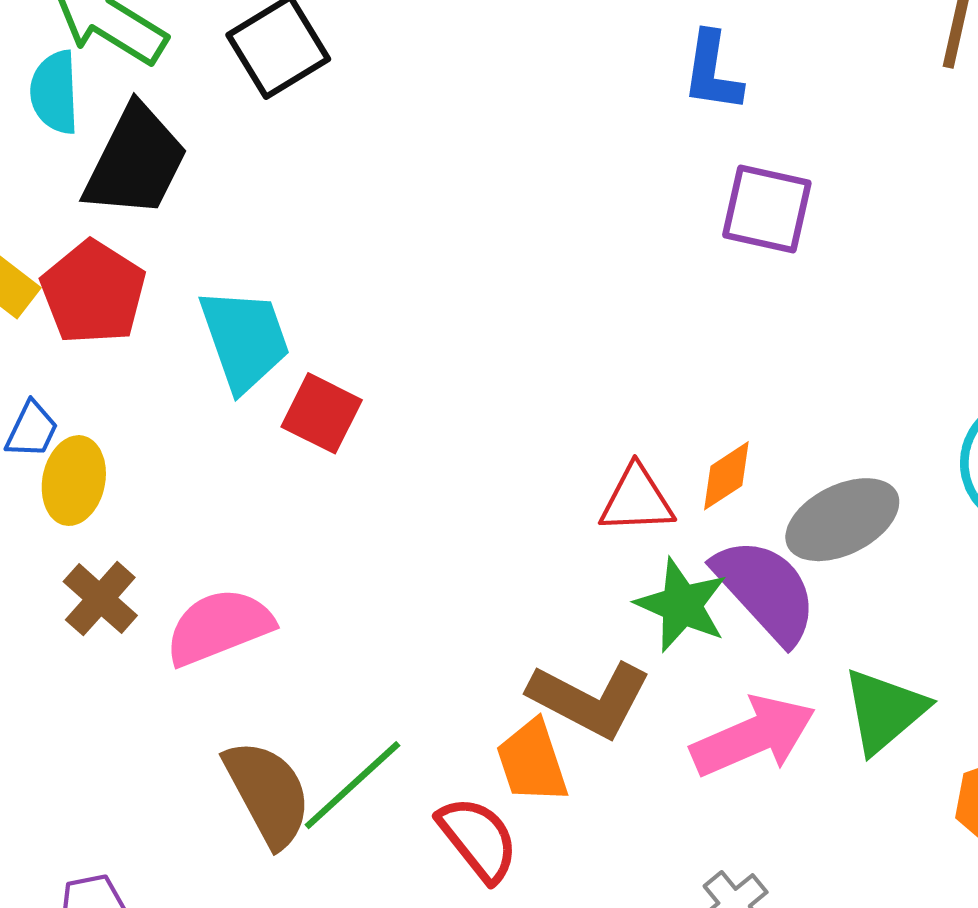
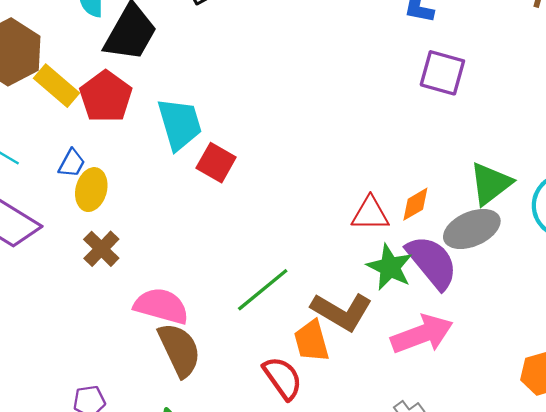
pink semicircle: (219, 627) -> (161, 306), moved, turned 34
green triangle: (884, 711) -> (491, 184), moved
green line: (352, 785) -> (263, 290), moved

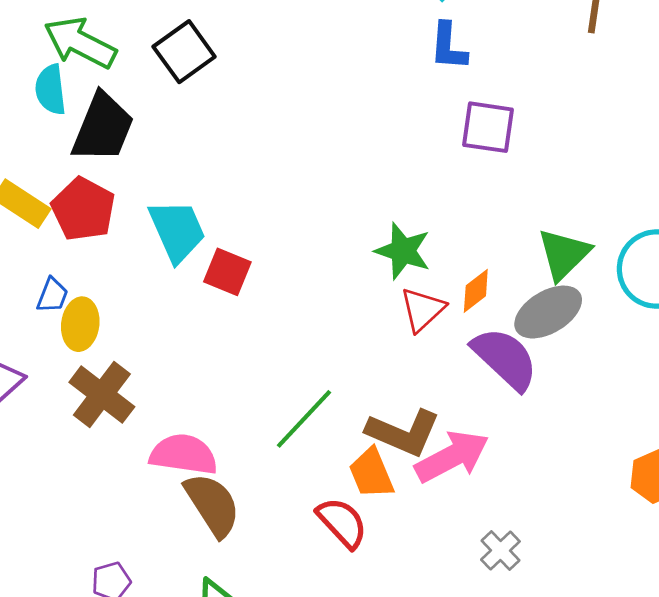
red triangle: (370, 214) -> (422, 309), turned -36
brown cross: (101, 249) -> (102, 394), size x1.4
green star: (390, 267) -> (403, 251), moved
pink arrow: (422, 334) -> (452, 457), moved

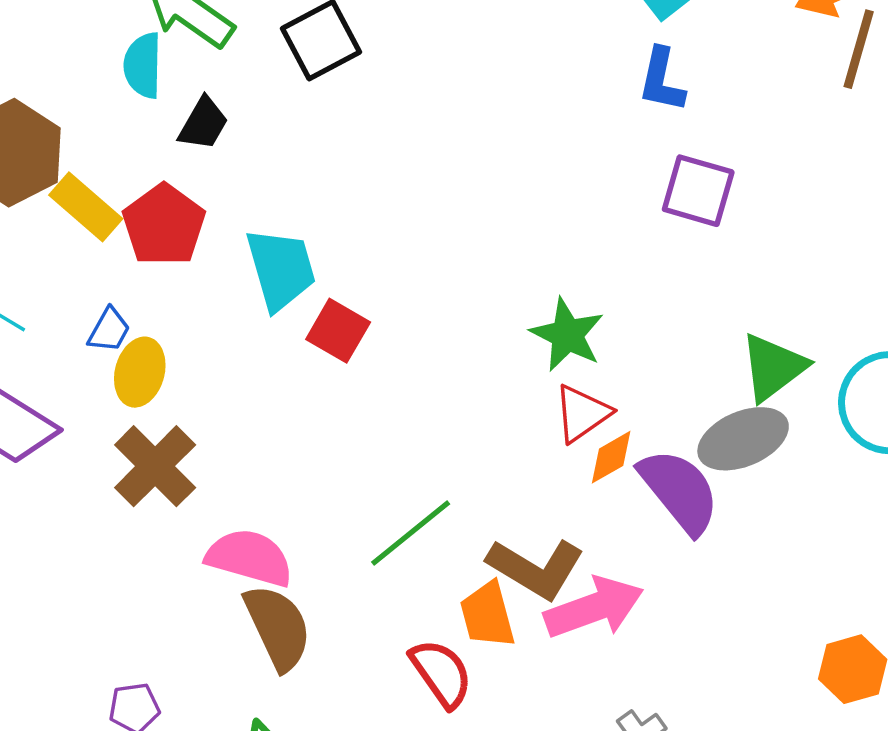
black trapezoid: (103, 128) -> (203, 124), size x0.6
orange diamond: (476, 291) -> (611, 457), moved

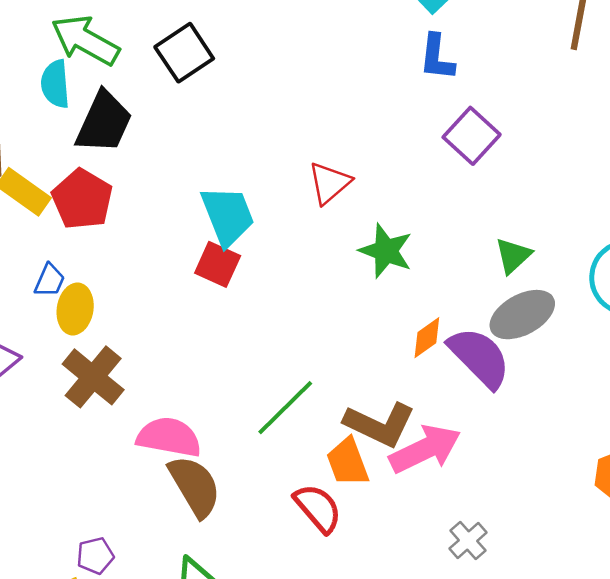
black trapezoid: (203, 124) -> (104, 122), size x1.6
purple square: (698, 191) -> (472, 136), turned 32
cyan trapezoid: (281, 269) -> (228, 216), moved
green triangle: (773, 367) -> (513, 256), moved, size x0.7
red triangle: (582, 413) -> (329, 183), moved

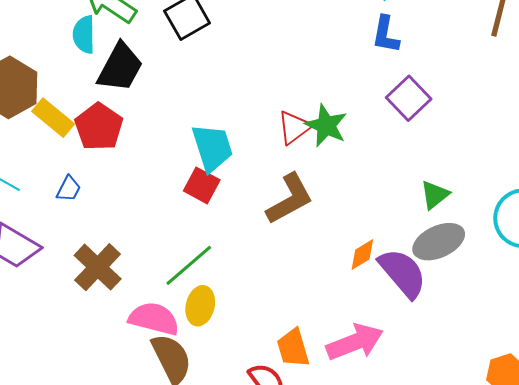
green star: (386, 251) -> (326, 125), moved
yellow ellipse: (75, 309) -> (200, 306), moved
green line: (285, 408) -> (189, 265), moved
brown L-shape: (380, 424) -> (290, 199), moved, turned -58

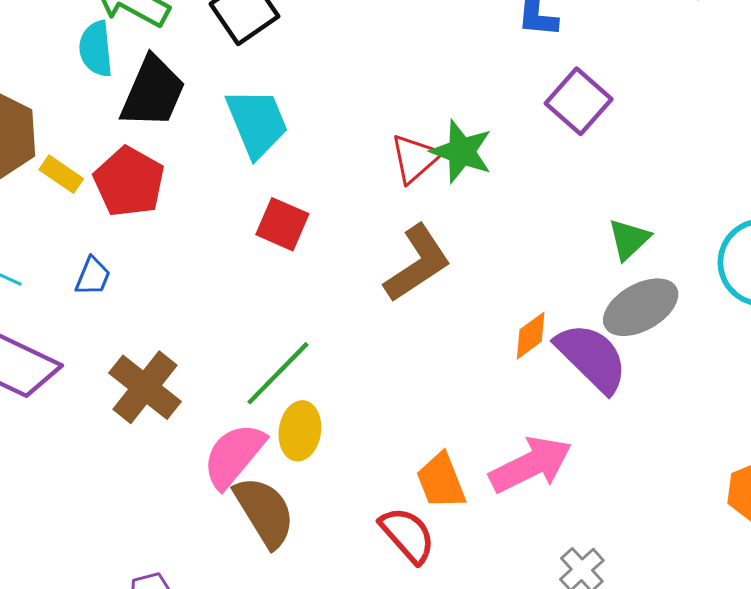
yellow rectangle: (53, 118) -> (61, 174), size x0.7
cyan trapezoid: (212, 148) -> (257, 123), moved
red square: (202, 185) -> (282, 224), moved
pink semicircle: (154, 319) -> (234, 456), turned -60

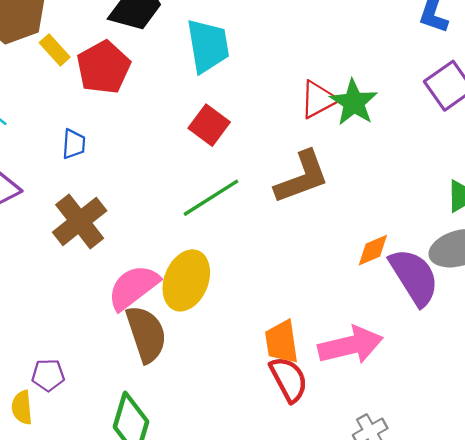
blue trapezoid: (93, 276) -> (74, 144), moved, turned -32
green line: (278, 373) -> (211, 198), moved
yellow ellipse: (300, 431) -> (186, 280), size x1.4
red semicircle: (408, 535) -> (289, 379), moved

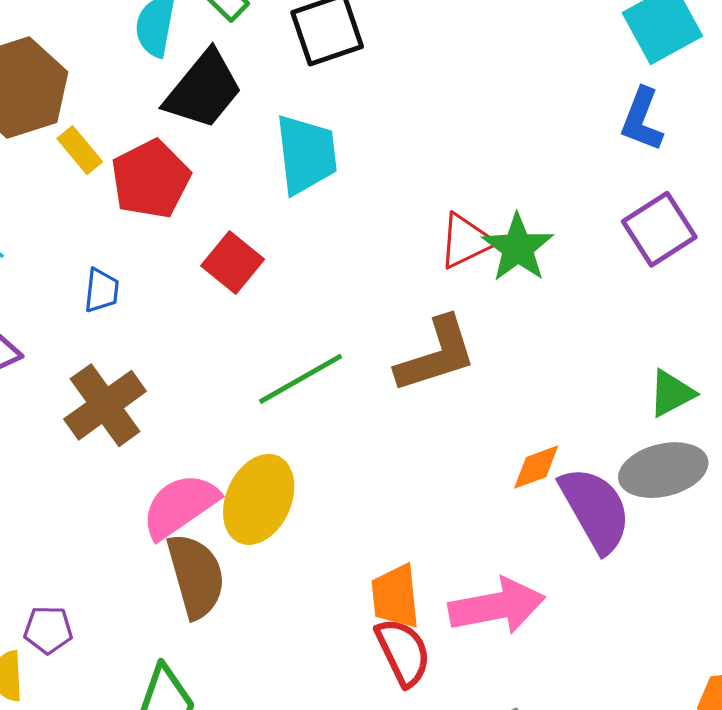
red square: (209, 125) -> (233, 263), moved

